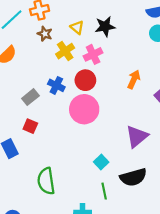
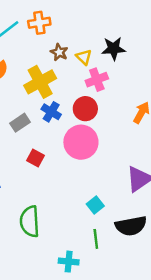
yellow triangle: (77, 27) -> (84, 57), moved
brown star: (45, 34) -> (59, 52), moved
yellow cross: (65, 51) -> (40, 82), moved, size x1.4
red square: (30, 126) -> (36, 158), moved

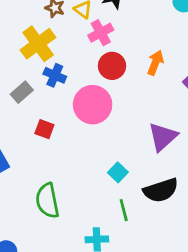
red circle: (85, 109) -> (112, 66), moved

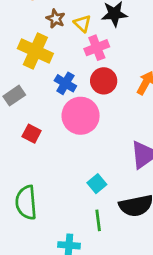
yellow cross: (38, 44) -> (35, 51), turned -36
blue cross: (55, 75) -> (65, 83), moved

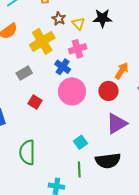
pink cross: (97, 48) -> (78, 49), moved
yellow cross: (35, 51) -> (42, 41), turned 30
red circle: (104, 81) -> (108, 91), moved

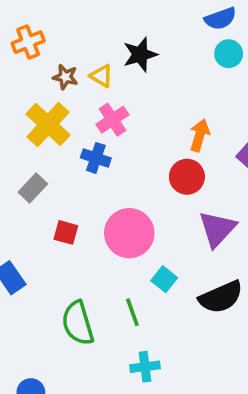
pink circle: (72, 91) -> (129, 233), moved
green line: (79, 169) -> (132, 312), moved

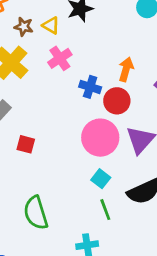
blue cross: (96, 158) -> (90, 87), moved
pink circle: (129, 233) -> (100, 138), moved
green line: (132, 312) -> (105, 210), moved

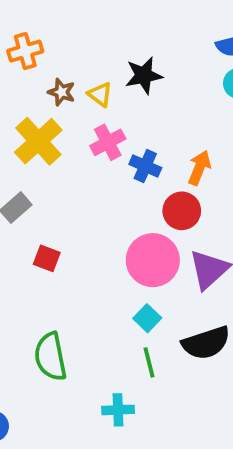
blue cross: (90, 87) -> (145, 166), moved

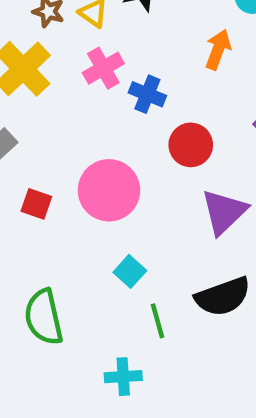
orange arrow: (199, 168) -> (218, 50), moved
pink circle: (153, 260) -> (109, 190), moved
cyan square: (147, 318) -> (130, 271), moved

